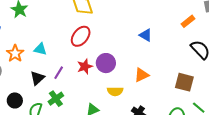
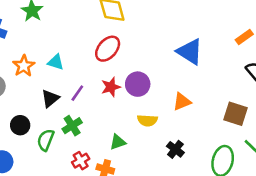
blue triangle: (146, 35) -> (190, 52), size x1.6

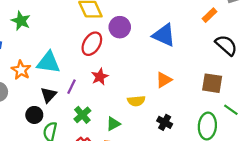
cyan triangle: (56, 62) -> (48, 62), size x1.6
purple circle: (138, 84) -> (120, 27), moved
black circle: (20, 125) -> (34, 115), moved
green cross: (72, 126) -> (82, 115), moved

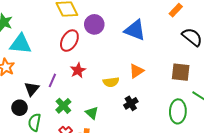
cyan triangle: (48, 62) -> (21, 44), moved
yellow semicircle: (136, 101) -> (111, 82), moved
black cross: (165, 122) -> (131, 103), moved, turned 32
green triangle: (113, 124) -> (92, 113), turned -48

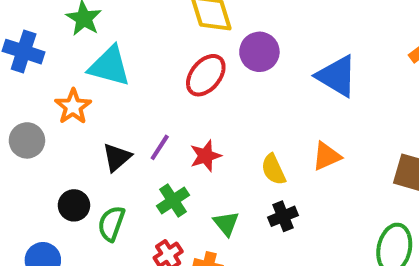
red star: (78, 70) -> (206, 156), moved
yellow semicircle: (111, 82) -> (273, 169), turned 63
black cross: (131, 103) -> (283, 216), moved
black circle: (20, 108) -> (74, 205), moved

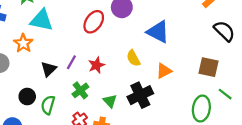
blue triangle: (337, 76) -> (158, 32), moved
orange triangle: (327, 156) -> (164, 71), moved
yellow semicircle: (273, 169) -> (133, 58), moved
black cross: (283, 216) -> (140, 95), size x1.6

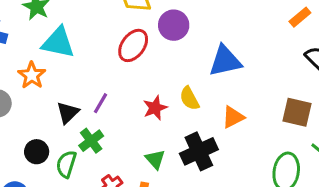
blue triangle: (158, 32) -> (225, 61), turned -40
red star: (96, 65) -> (155, 108), moved
green cross: (80, 90) -> (91, 141), moved

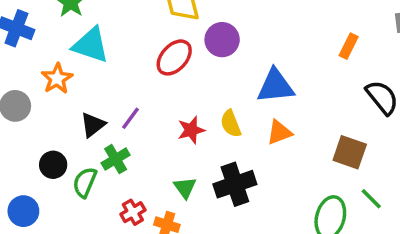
orange rectangle: (300, 17) -> (349, 46), moved, turned -30
orange triangle: (233, 117) -> (279, 132), moved

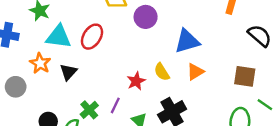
red ellipse: (174, 57) -> (92, 37), moved
purple line: (131, 118) -> (115, 105), moved
black triangle: (93, 125) -> (68, 72), moved

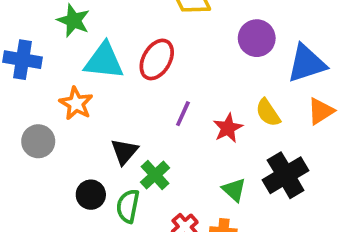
purple circle: (146, 17) -> (257, 38), moved
black triangle: (68, 72) -> (124, 152), moved
purple line: (115, 105) -> (183, 114), moved

